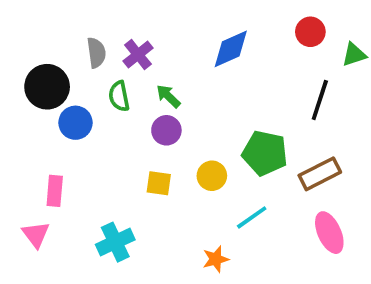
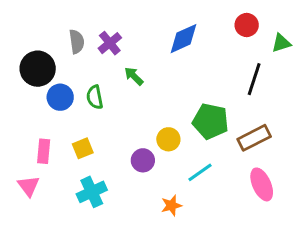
green semicircle: (119, 96) -> (95, 97), moved
purple circle: (166, 130) -> (143, 160), moved
yellow square: (159, 183) -> (83, 148), moved, turned -30

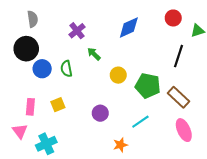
gray semicircle: (77, 42) -> (33, 19), moved
brown rectangle: (254, 138) -> (178, 97), turned 70
yellow circle: (168, 139) -> (118, 75), moved
cyan cross: (92, 192) -> (46, 144), moved

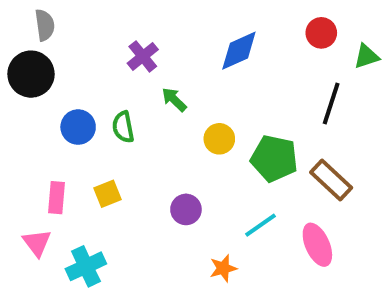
gray semicircle: (33, 19) -> (45, 25), moved
black circle: (26, 49) -> (31, 74), moved
pink ellipse: (184, 130) -> (317, 245), moved

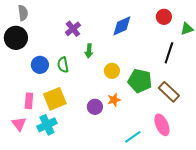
green arrow: (174, 100) -> (89, 51), turned -128
yellow square: (107, 194) -> (55, 99), size x1.6
cyan line: (260, 225) -> (133, 137), moved
cyan cross: (86, 266) -> (47, 125), moved
orange star: (223, 268) -> (114, 100), moved

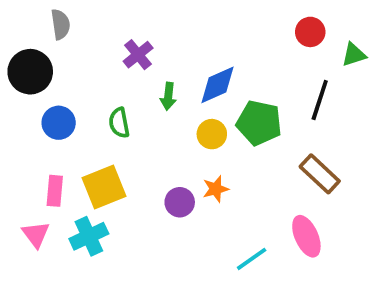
gray semicircle: (23, 13) -> (60, 24), moved
blue diamond: (122, 26) -> (218, 85), moved
blue circle: (40, 65) -> (59, 123), moved
green pentagon: (140, 81) -> (259, 123), moved

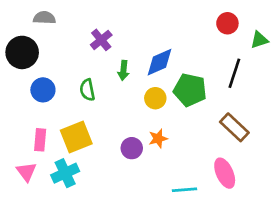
gray semicircle: (60, 24) -> (44, 18), turned -80
cyan line: (252, 259) -> (184, 190), turned 30

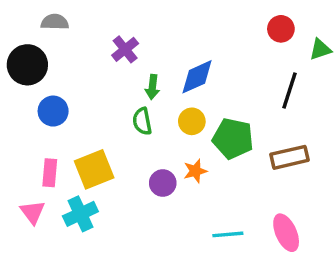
green semicircle: (87, 90) -> (142, 121), moved
green pentagon: (190, 90) -> (233, 138), moved
brown rectangle: (234, 127) -> (289, 157), turned -56
pink ellipse: (225, 173) -> (286, 233), moved

